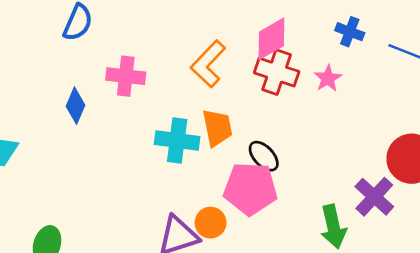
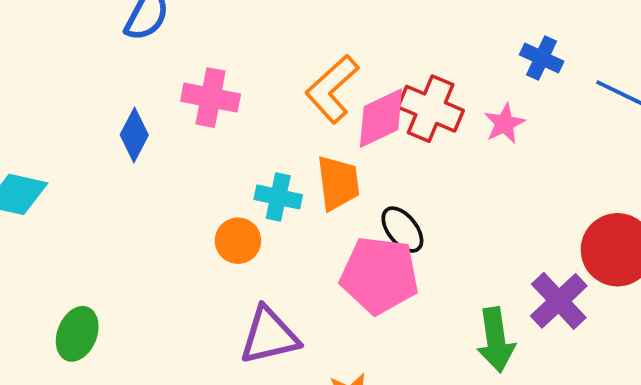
pink diamond: (271, 39) -> (381, 118), moved
cyan cross: (177, 140) -> (278, 197), size x0.7
orange circle: (211, 223) -> (238, 241), moved

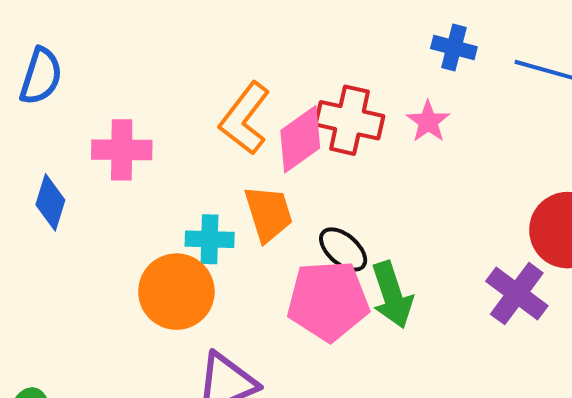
orange circle: (238, 241) -> (176, 292), size x1.6
green arrow: (496, 340) -> (392, 295), moved

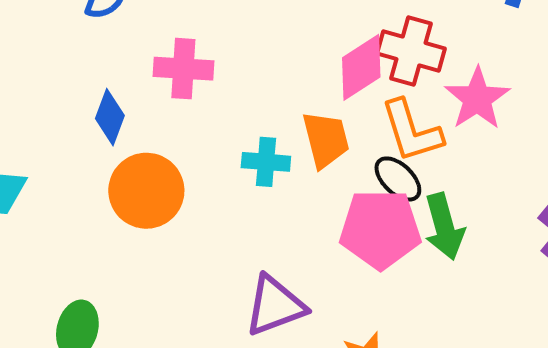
orange L-shape: (245, 118) -> (412, 131), moved, turned -58
pink star: (428, 122) -> (477, 99), moved, size x1.5
orange circle: (176, 292) -> (146, 191), moved

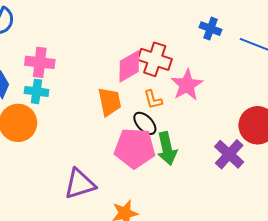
orange L-shape: (412, 131) -> (153, 100), size x0.6
cyan cross: (266, 162) -> (36, 91), moved

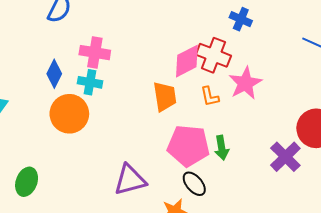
blue cross: (210, 29) -> (241, 19), moved
black ellipse: (145, 123) -> (194, 184), moved
green arrow: (167, 149) -> (222, 148), size x0.7

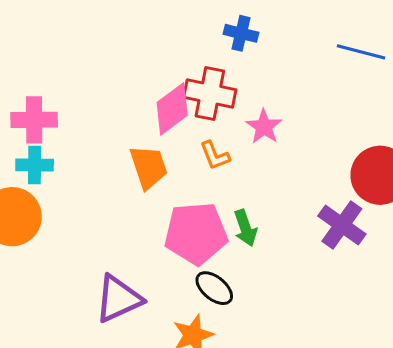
pink star: (245, 83) -> (264, 127), size x0.7

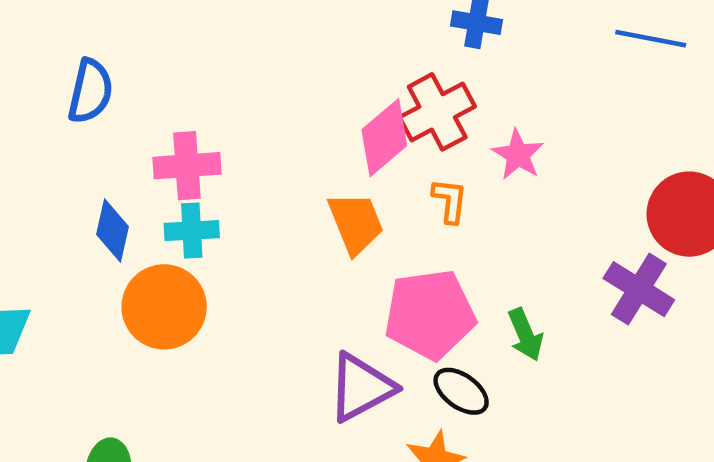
red cross: (210, 93) -> (437, 112), turned -36
orange L-shape: (215, 156) -> (450, 201), turned -148
green arrow: (245, 228) -> (525, 335), moved
purple triangle: (118, 299) -> (361, 387), moved

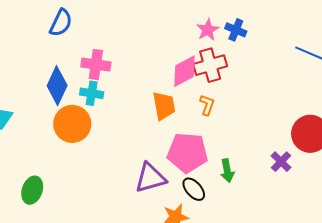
pink star: (518, 155) -> (208, 30), moved
blue diamond: (113, 231) -> (57, 86), size x1.4
purple cross: (639, 289) -> (281, 162), size x0.7

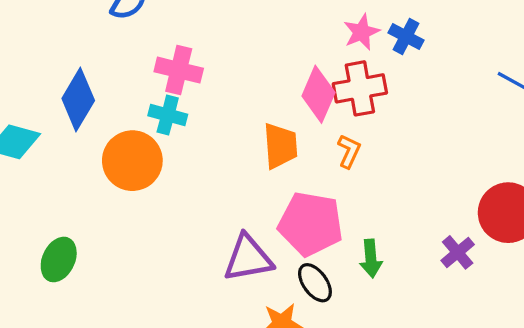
pink diamond: (185, 71) -> (318, 94), turned -44
blue diamond: (57, 86) -> (78, 100), moved

